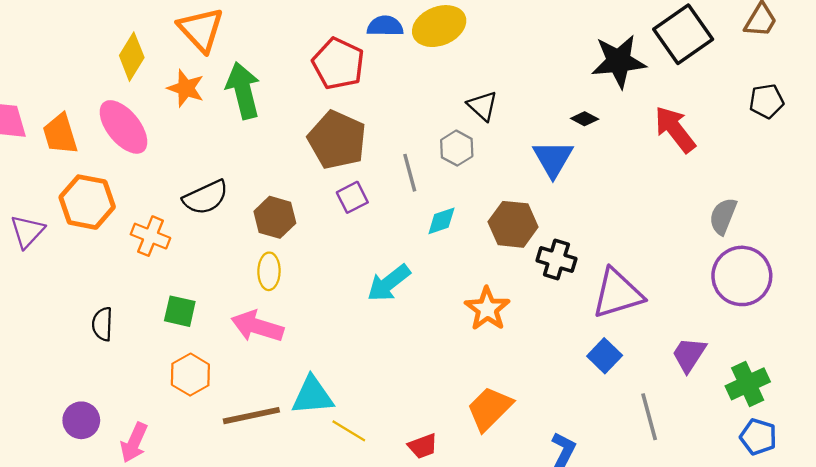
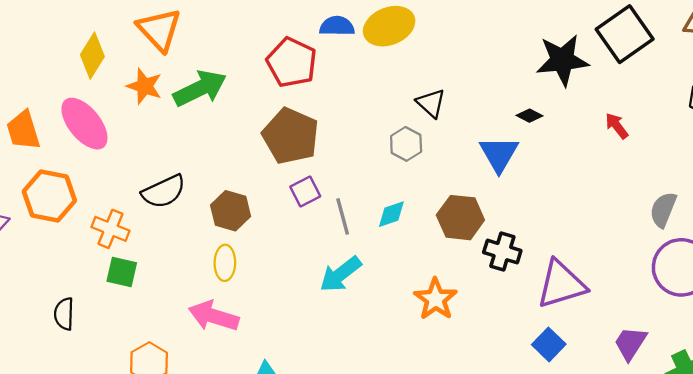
green arrow: (243, 91) -> (200, 88), turned 78
red arrow: (675, 129) -> (617, 126), size x0.6
gray line: (410, 173) -> (343, 216), moved
green square: (180, 311) -> (122, 272), moved

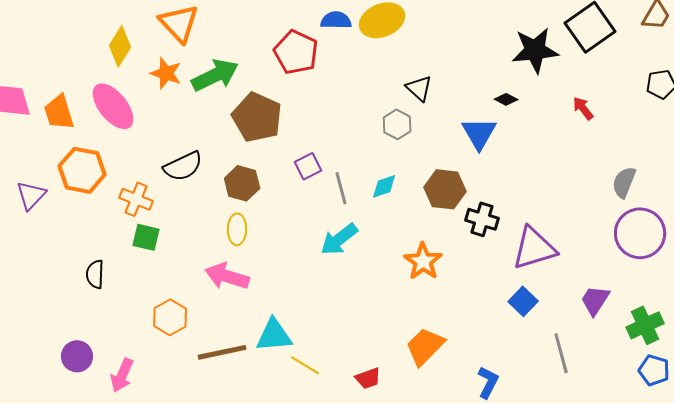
brown pentagon: (291, 136) -> (257, 117), moved

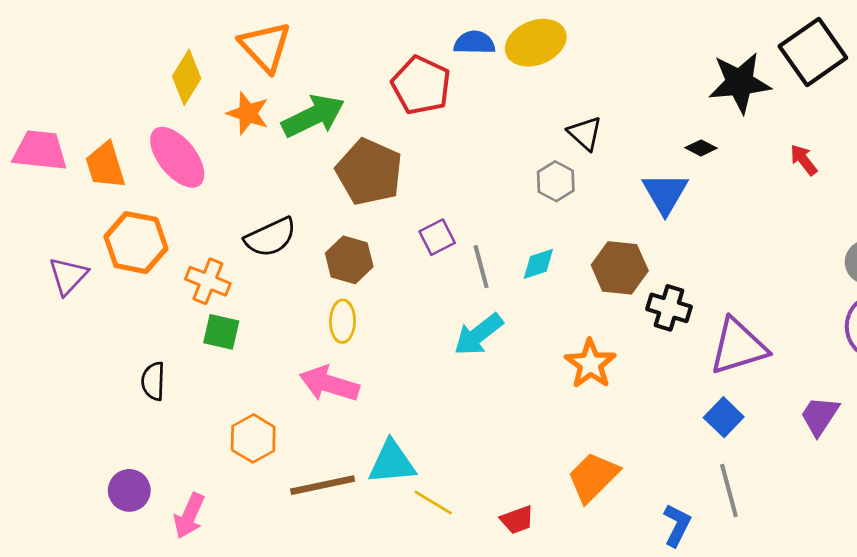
gray line: (561, 353) -> (729, 490), moved

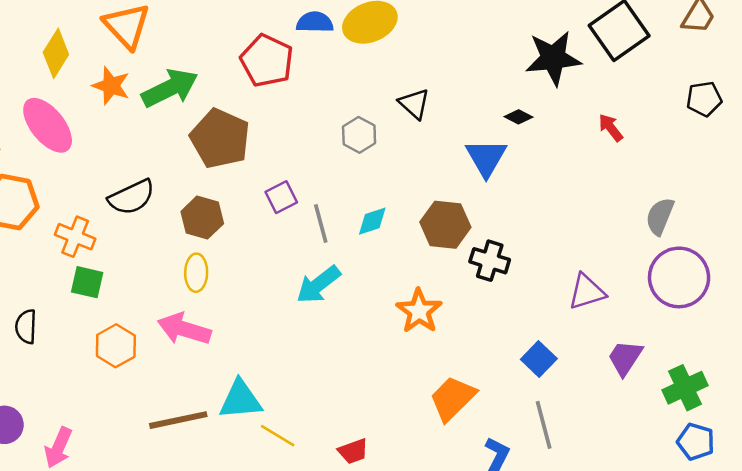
gray hexagon: (556, 181) -> (359, 135), moved
purple triangle: (738, 347) -> (587, 292), moved, size x0.7
orange hexagon: (253, 438) -> (116, 346), moved
orange trapezoid: (593, 477) -> (453, 398), moved

